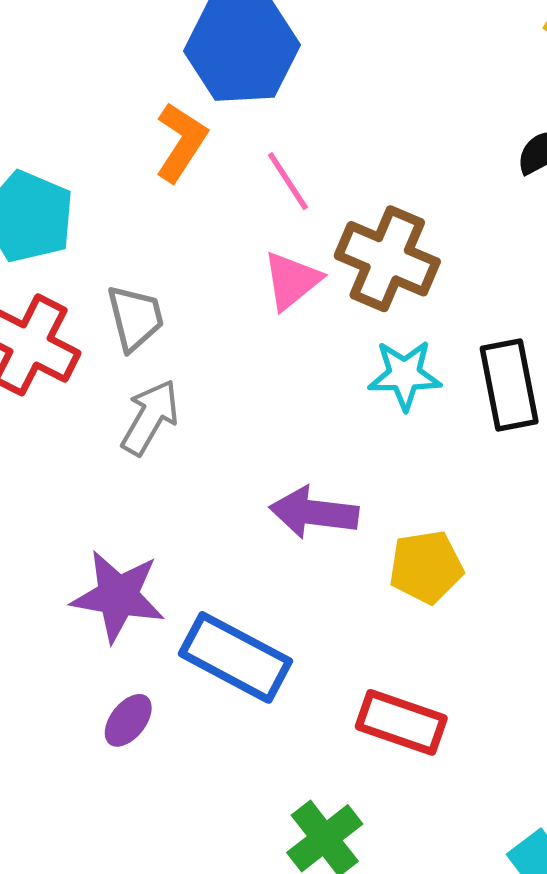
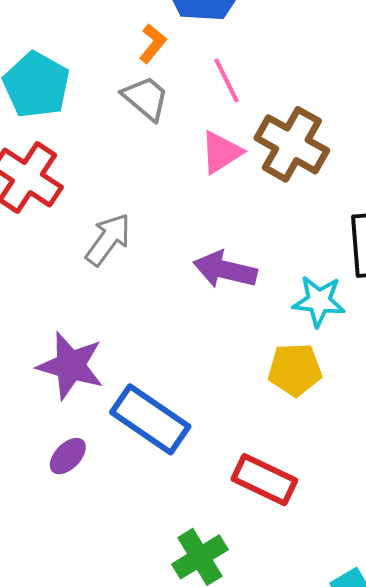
orange L-shape: (181, 142) -> (153, 44), size x0.7
gray trapezoid: (135, 318) -> (146, 98), moved, turned -42
cyan star: (405, 375) -> (319, 301), moved
purple arrow: (314, 513) -> (225, 270), moved

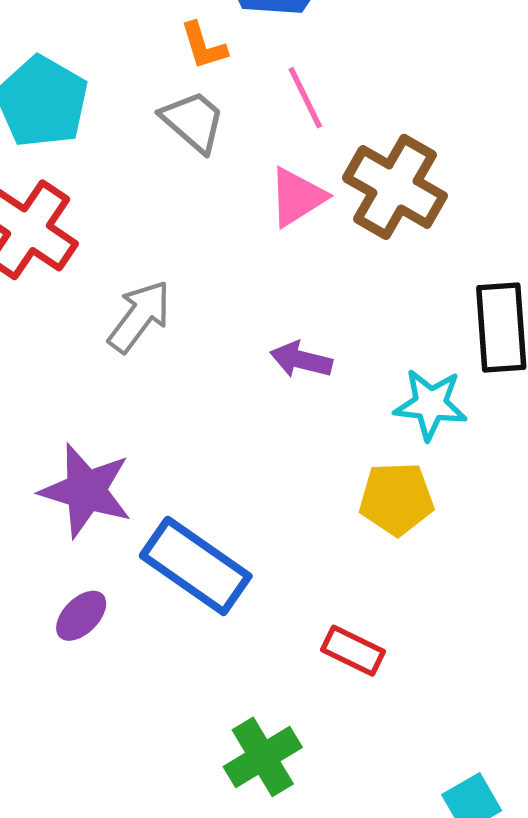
orange L-shape: (153, 44) -> (204, 46), turned 123
purple arrow: (225, 270) -> (301, 360), size x0.7
red rectangle: (264, 480) -> (353, 651), size x0.7

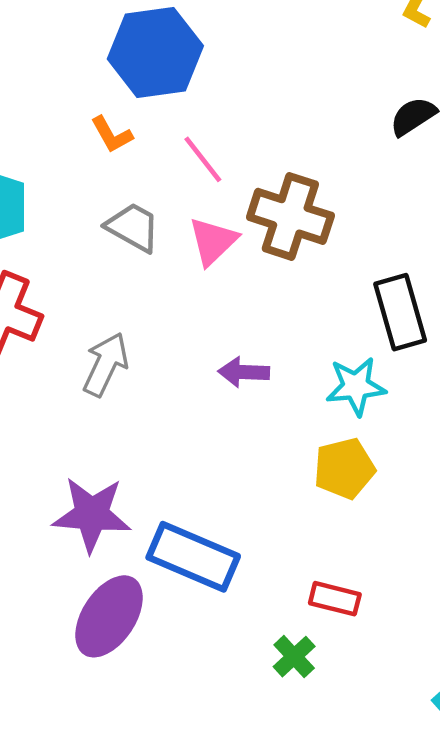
gray trapezoid: (193, 121) -> (133, 227), moved
purple ellipse: (81, 616) -> (109, 616), size x1.8
green cross: (263, 757) -> (294, 657), moved, size x0.7

